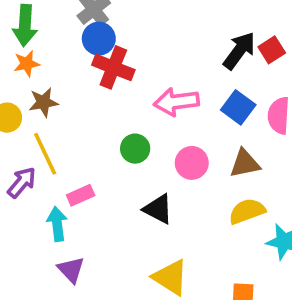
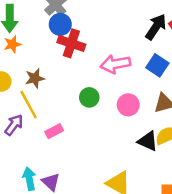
brown star: (43, 102) -> (35, 78), moved
black triangle: (158, 209) -> (148, 141), moved
cyan arrow: (57, 224) -> (29, 179), moved

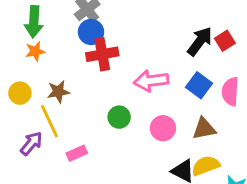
red cross: (71, 43) -> (102, 54), turned -32

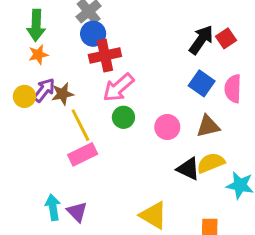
pink arrow: (151, 81) -> (118, 88), moved, turned -32
yellow line: (49, 121) -> (80, 125), moved
purple arrow: (31, 143) -> (44, 90), moved
pink rectangle: (77, 153) -> (83, 154), size x1.4

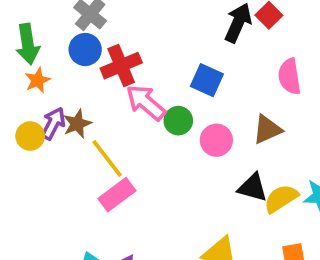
blue circle: (93, 34) -> (85, 49), moved
blue square: (202, 83) -> (207, 80), moved
pink arrow: (118, 88) -> (146, 103), turned 92
green circle: (123, 117) -> (178, 121), moved
yellow semicircle: (211, 163) -> (281, 199), moved

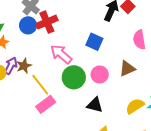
red cross: (121, 66) -> (47, 22), moved
green circle: (178, 121) -> (74, 77), moved, size x1.5
black triangle: (253, 188) -> (95, 105), moved

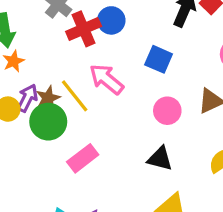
blue circle: (28, 25) -> (111, 20), moved
green circle: (74, 77) -> (48, 122), moved
yellow line: (40, 85) -> (75, 96), moved

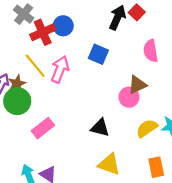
pink arrow: (106, 79) -> (60, 69), turned 72
yellow line: (75, 96) -> (35, 66), moved
pink circle: (167, 111) -> (129, 97), moved

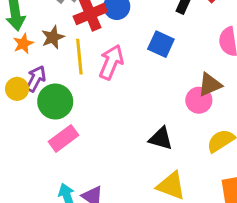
yellow line: (35, 66) -> (79, 57), turned 32
brown star: (17, 84) -> (53, 37), moved
pink rectangle: (43, 128) -> (63, 138), moved

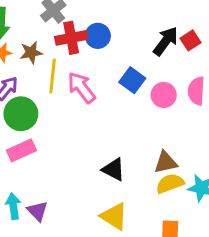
pink arrow: (111, 62) -> (82, 88), turned -72
brown triangle: (210, 85) -> (166, 162), moved
pink circle: (199, 100) -> (164, 95), moved

